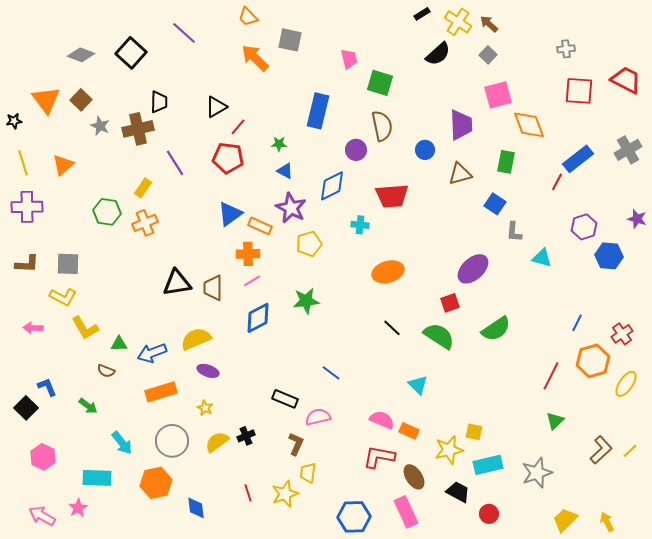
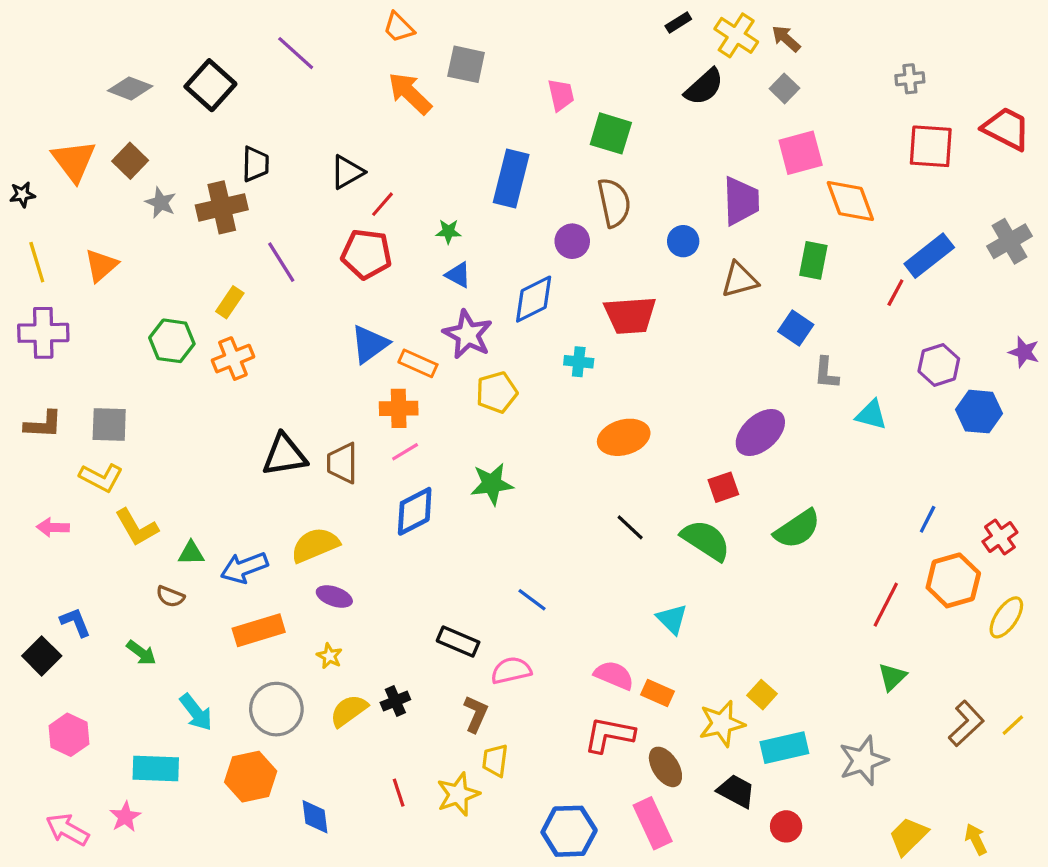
yellow square: (474, 432) -> (762, 695), turned 30

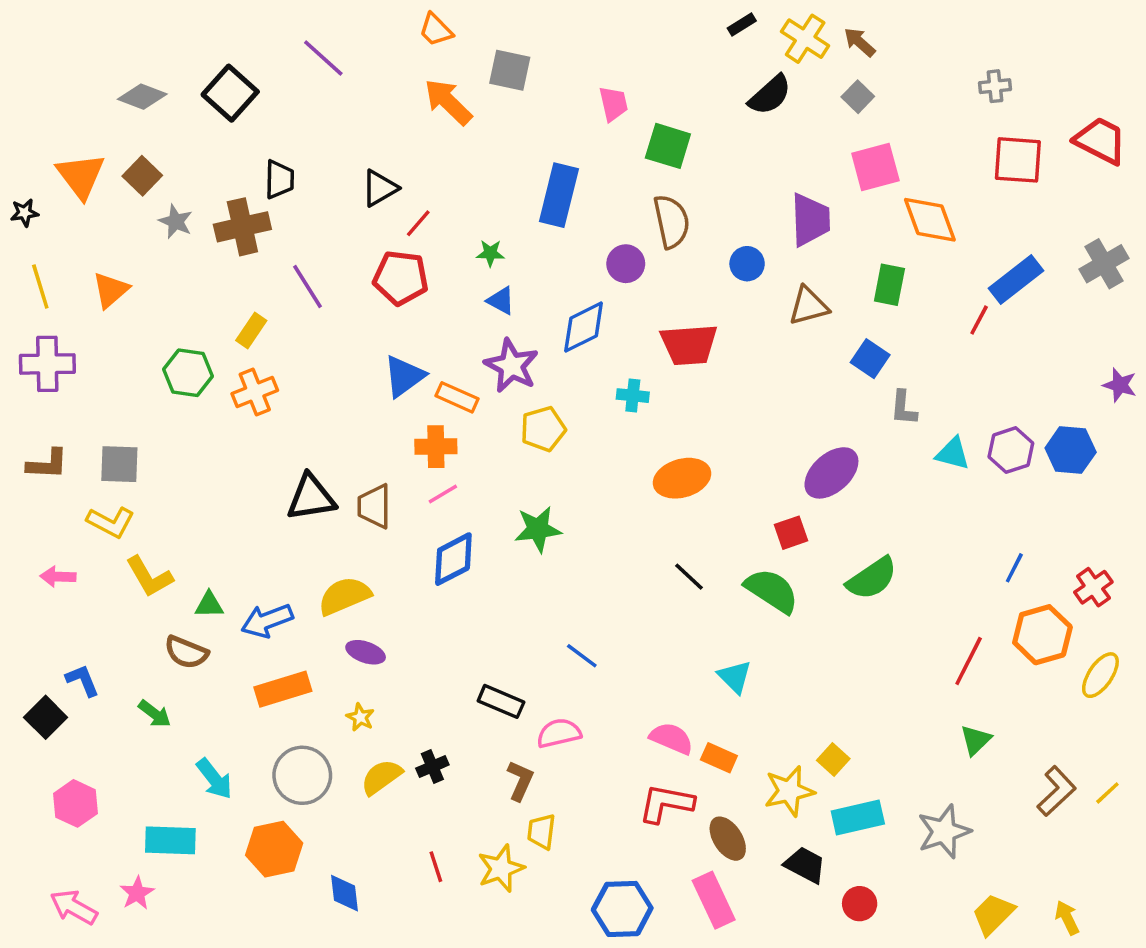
purple hexagon: (939, 365) -> (1011, 450), moved
brown semicircle: (170, 596) -> (186, 652), size x1.4

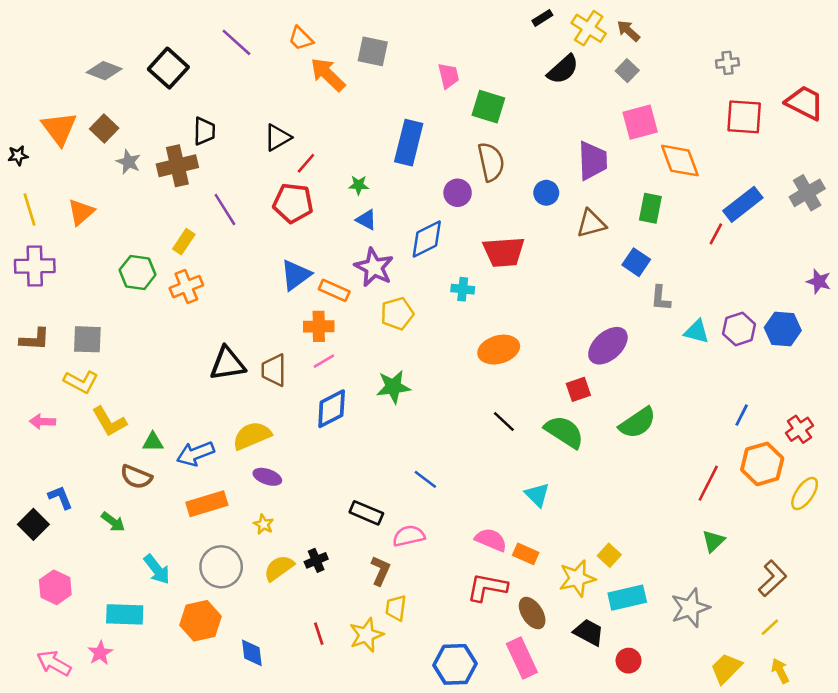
orange trapezoid: (436, 30) -> (301, 39), moved
yellow line: (1107, 793) -> (770, 627), moved

